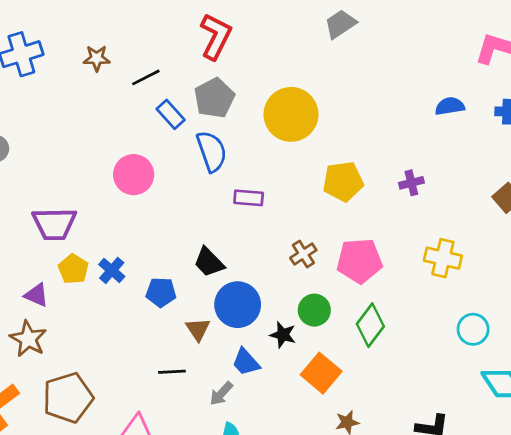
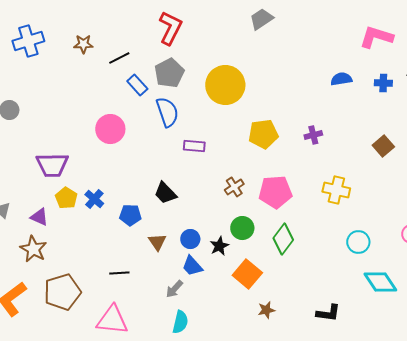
blue circle: (238, 305) -> (190, 239), moved, size x0.6
black star: (283, 335) -> (219, 246), turned 30
black line: (172, 372) -> (119, 273), moved

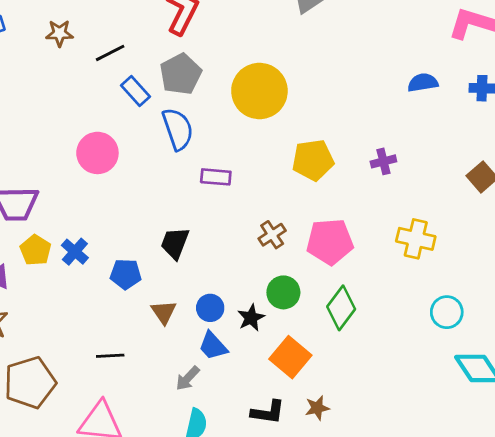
black trapezoid: (165, 193) -> (175, 243), turned 65
black L-shape: (328, 313) -> (268, 412), moved

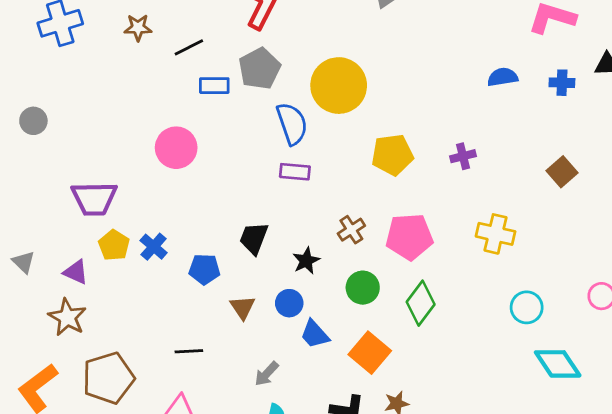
blue rectangle: (136, 91) -> (214, 86), turned -48
blue semicircle: (178, 129) -> (292, 124), moved
black star: (251, 318) -> (306, 261), moved
blue trapezoid: (213, 346) -> (315, 334), moved

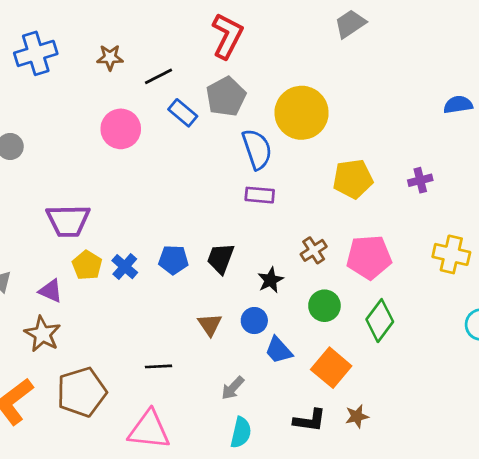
blue rectangle: (214, 86) -> (183, 113), turned 40
pink circle: (176, 148) -> (121, 129), moved
blue pentagon: (204, 269) -> (173, 260), moved

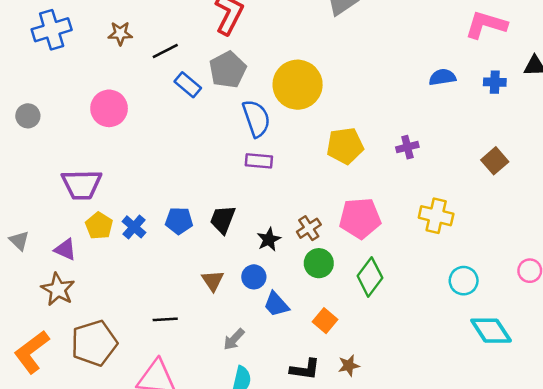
pink circle: (121, 129) -> (109, 108), moved
brown cross: (314, 250) -> (309, 228), moved
orange square: (331, 368) -> (325, 321), size x0.7

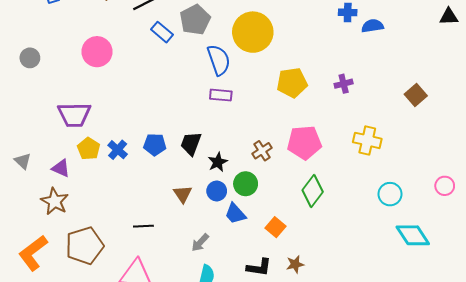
blue cross: (495, 82) -> (348, 12), moved
black star: (269, 239) -> (218, 162), moved
green circle: (319, 263) -> (246, 184), moved

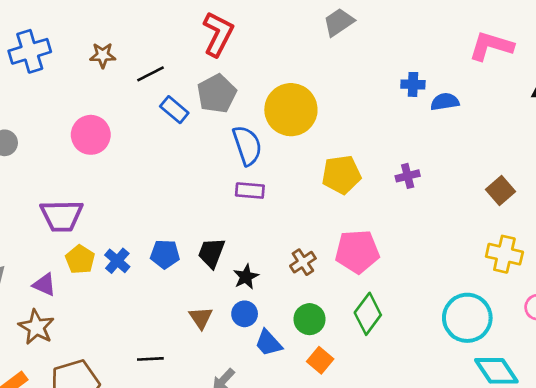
yellow cross: (367, 140) -> (504, 254), moved
green circle: (246, 184) -> (310, 319), moved
cyan circle: (390, 194) -> (467, 318), size x1.6

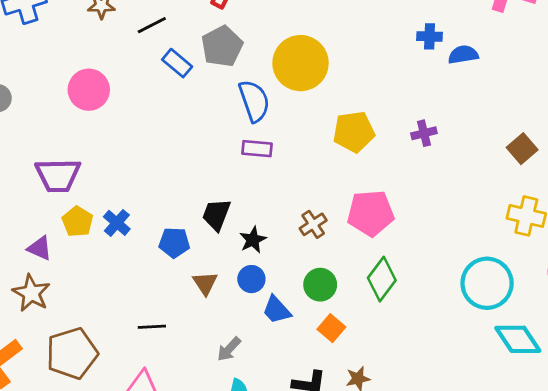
blue pentagon: (165, 254) -> (174, 243), moved

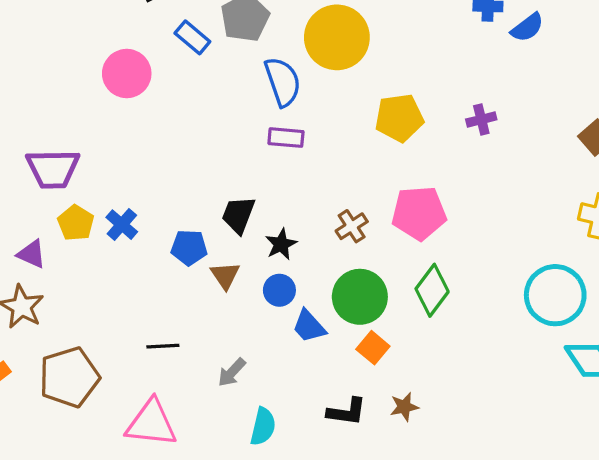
blue semicircle: (463, 55) -> (527, 28), turned 152
pink circle: (89, 90) -> (127, 74), moved
brown triangle: (205, 283) -> (225, 275), moved
green circle: (320, 285) -> (360, 297), size x1.4
gray arrow: (229, 349) -> (232, 372), moved

